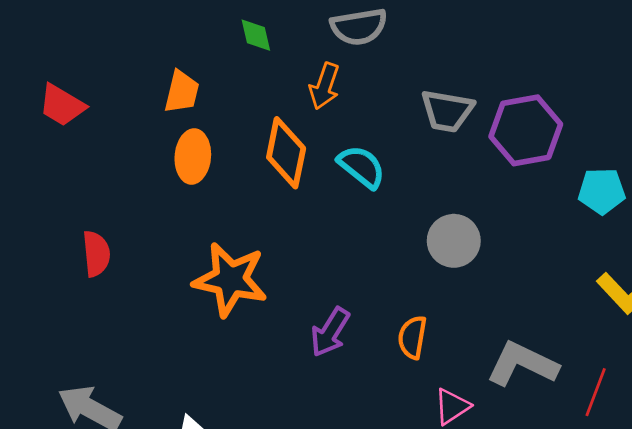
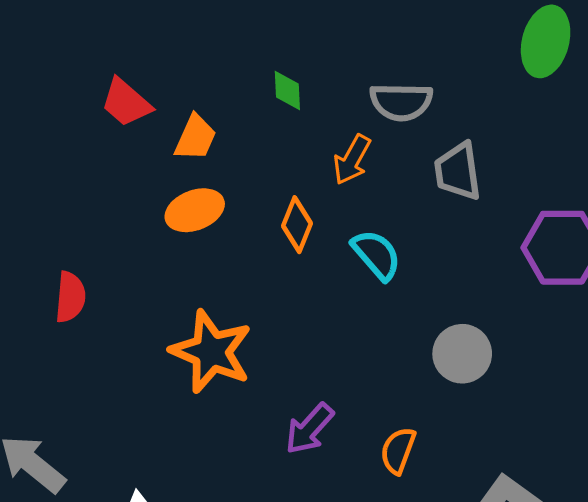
red trapezoid: (62, 105) -> (126, 103), moved
gray trapezoid: (447, 111) -> (458, 171), moved, turned 62
orange diamond: (286, 153) -> (297, 225), size x0.7
orange ellipse: (193, 156) -> (195, 210), turned 54

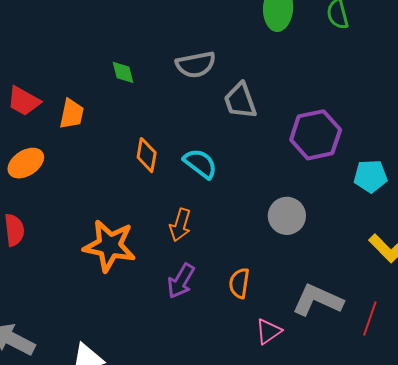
orange arrow: (352, 160) -> (180, 225), moved
orange ellipse: (195, 210) -> (26, 163), moved
gray circle: (462, 354) -> (287, 216), moved

